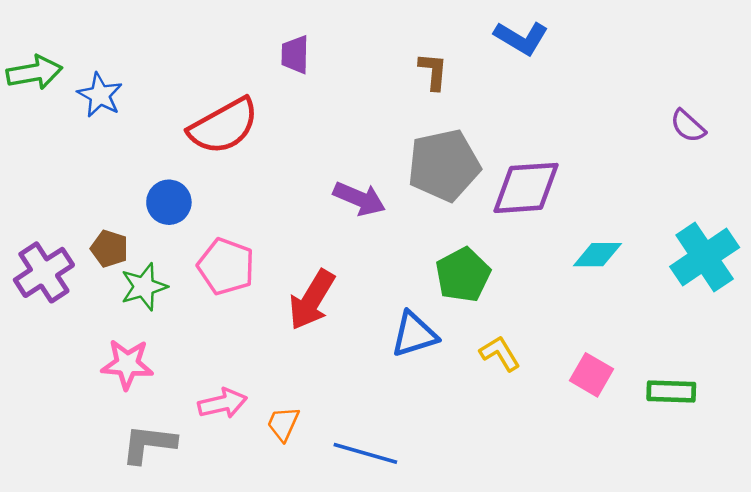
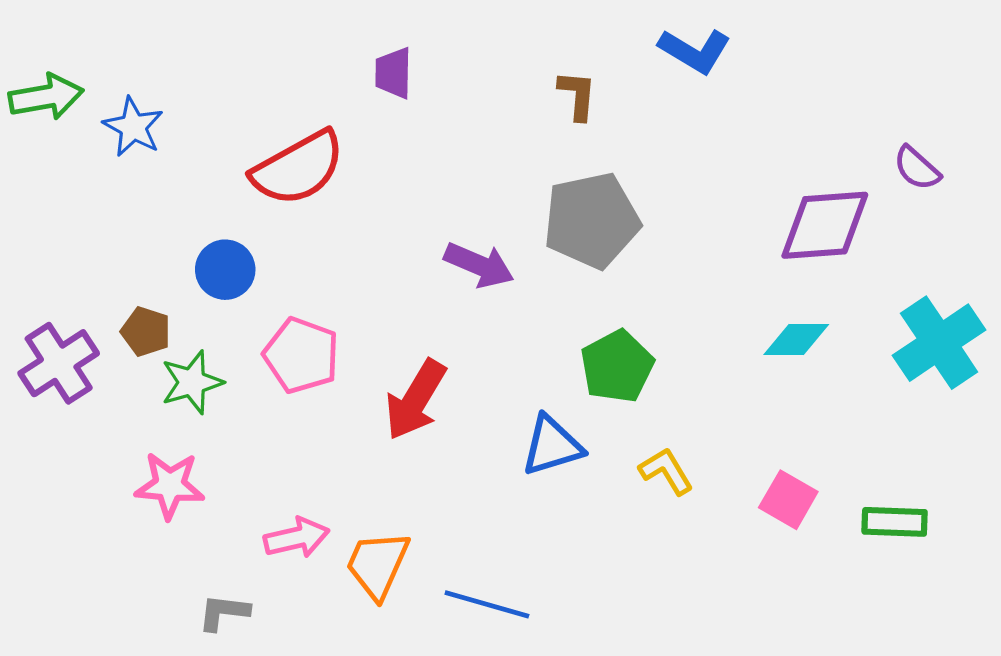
purple diamond: (526, 188) -> (825, 225), moved
orange trapezoid: (283, 424) -> (377, 565), size x1.5
gray L-shape: (149, 444) -> (224, 612), moved, size x0.7

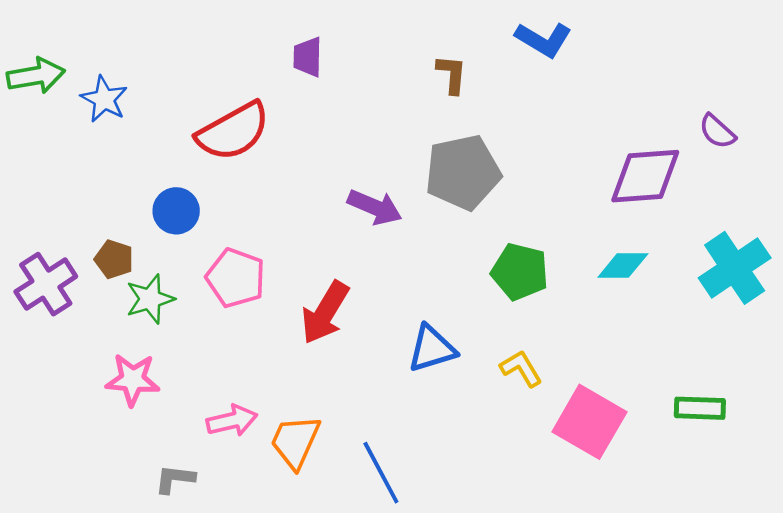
green pentagon: (617, 366) -> (520, 272), moved, turned -30
pink square: (788, 500) -> (589, 422), moved, size x1.6
blue line: (487, 604) -> (381, 473), turned 46

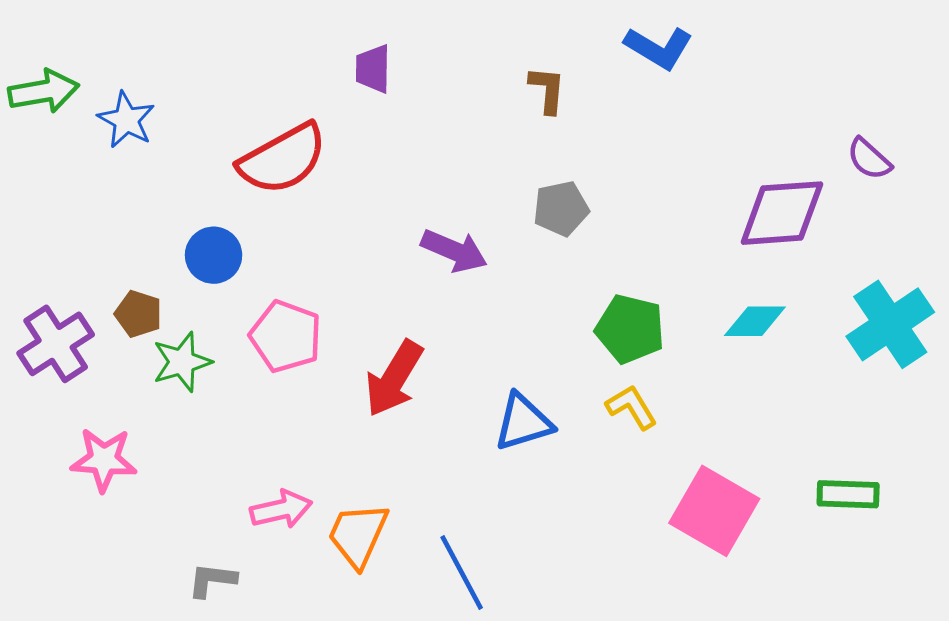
gray pentagon: (463, 172) -> (561, 209), size x0.6
yellow L-shape: (521, 368) -> (632, 407), moved
pink star: (133, 380) -> (104, 460), moved

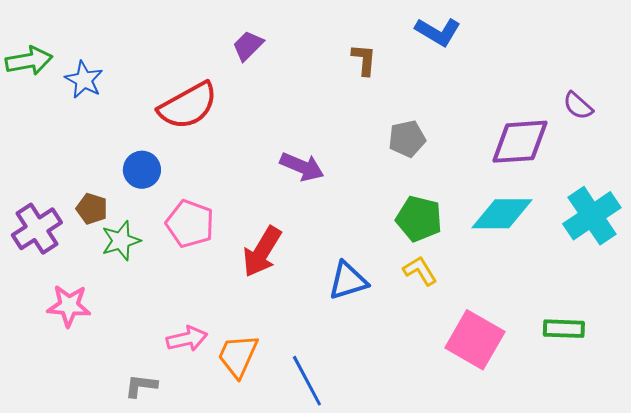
purple trapezoid: (373, 69) -> (248, 46), turned 44
gray pentagon: (561, 209) -> (407, 139), moved
cyan diamond: (755, 321) -> (502, 214), size x1.5

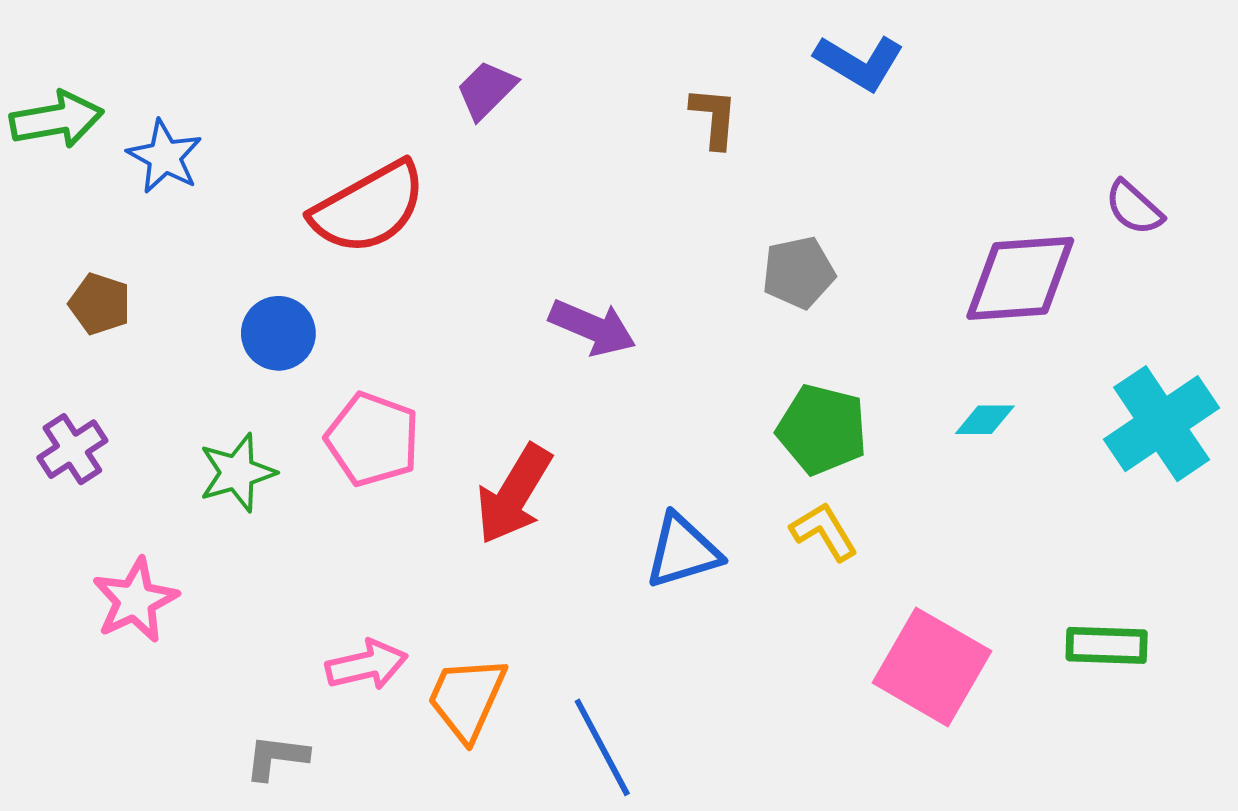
brown pentagon: (92, 209) -> (100, 304), moved
cyan diamond: (502, 214) -> (985, 420), size x0.5
purple cross: (37, 229) -> (72, 449), size x0.7
pink star: (69, 306) -> (135, 600), turned -30

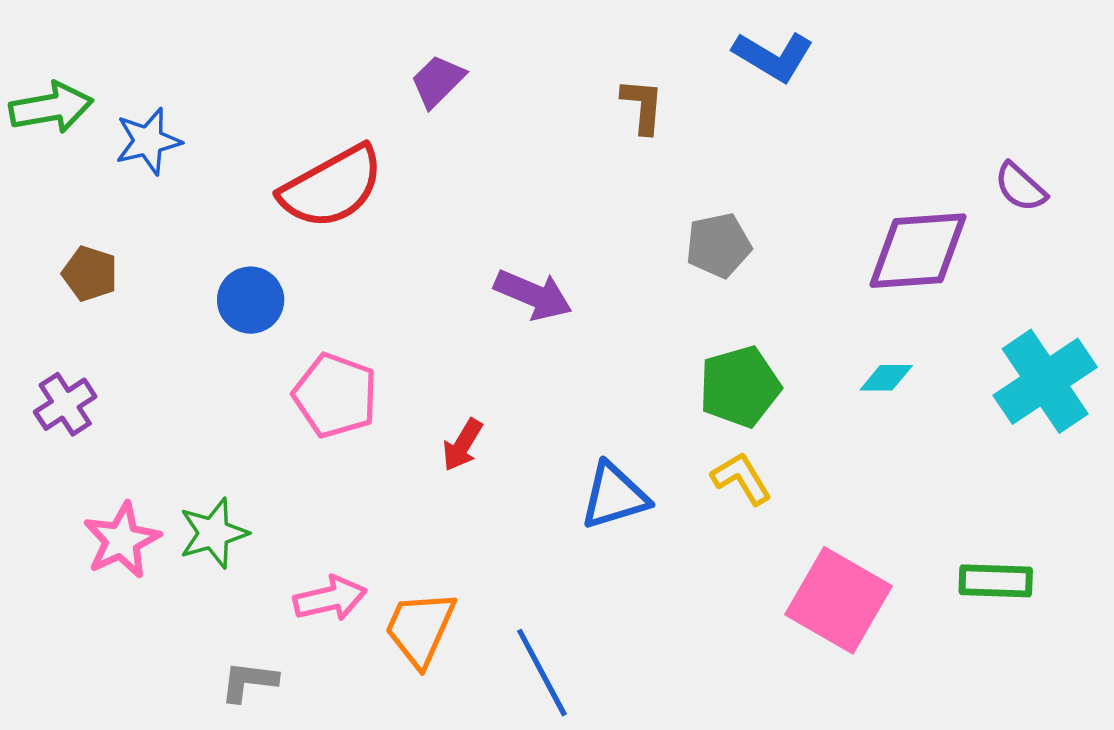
blue star: (165, 157) -> (148, 141), turned 30
green pentagon: (822, 429) -> (740, 387), turned -30
green star: (237, 473) -> (213, 533), moved
red arrow: (514, 494) -> (462, 445), size x0.6

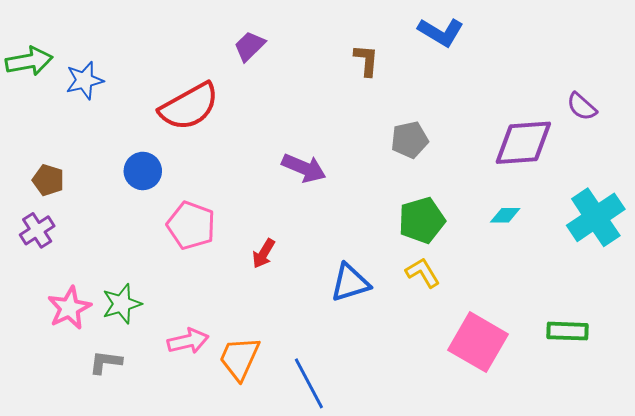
brown pentagon: (90, 274) -> (48, 180), moved
gray L-shape: (249, 681) -> (106, 362), moved

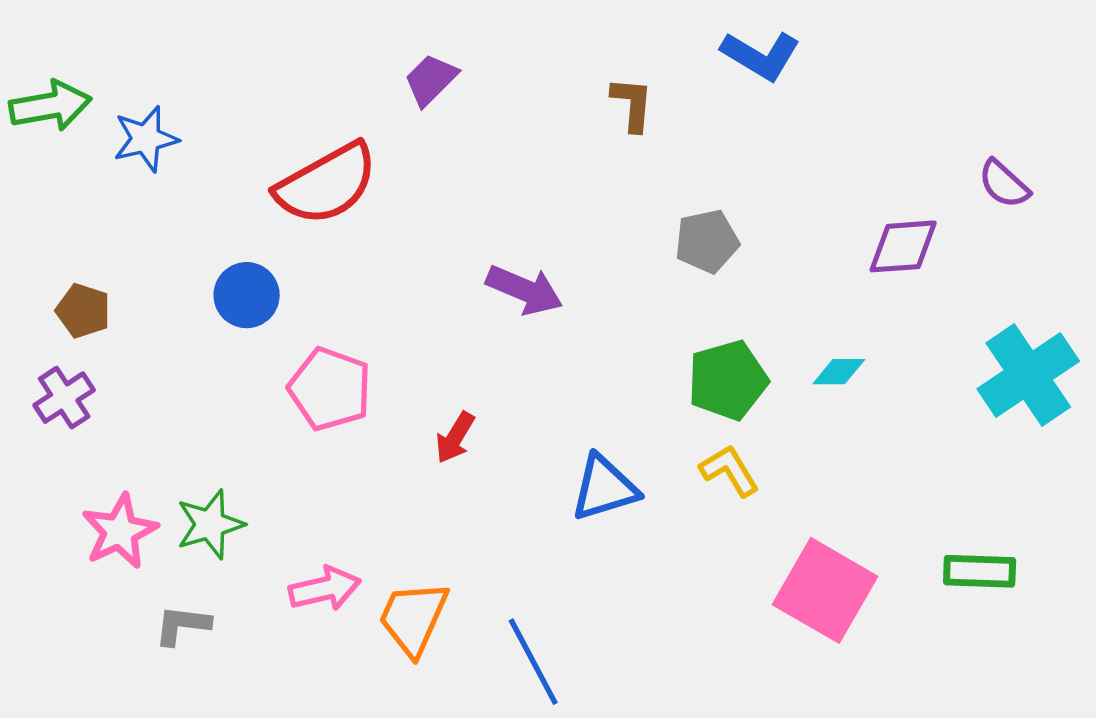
purple diamond: (523, 143) -> (903, 246), size x0.7
cyan diamond: (505, 215) -> (839, 372), moved

